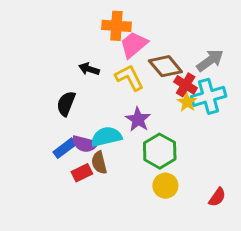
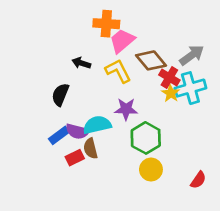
purple star: (138, 119) -> (126, 109), turned -30

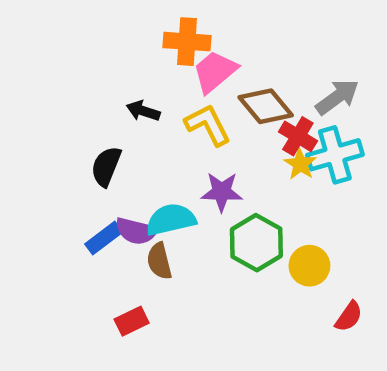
red rectangle: (75, 158) -> (132, 321), moved
yellow circle: (151, 170) -> (309, 266), moved

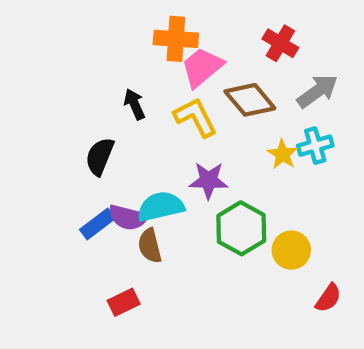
black arrow: (143, 111) -> (135, 104), turned 48
red cross: (298, 136) -> (280, 43), moved
cyan cross: (335, 155) -> (315, 146), size x0.7

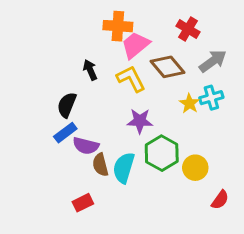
cyan semicircle: (161, 207) -> (124, 168), moved, turned -60
blue rectangle: (98, 224) -> (65, 133), moved

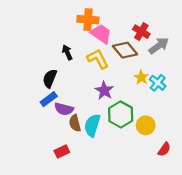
red cross: (188, 29) -> (141, 32), moved
pink trapezoid: (135, 45) -> (101, 34), turned 75
cyan cross: (211, 98) -> (158, 83), moved, turned -35
purple star: (140, 121) -> (104, 90), turned 30

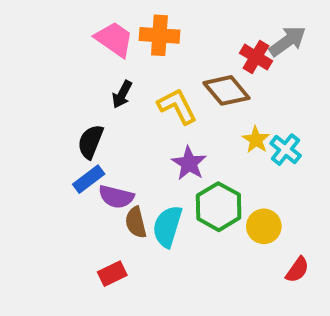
pink trapezoid: (101, 34) -> (114, 39), moved
gray arrow: (159, 46) -> (287, 41), moved
black arrow: (67, 52) -> (122, 94), turned -128

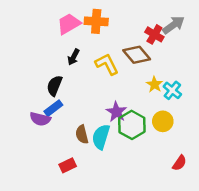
pink trapezoid: (114, 39) -> (69, 24), turned -65
purple star: (189, 163) -> (116, 112), moved
purple semicircle: (116, 197) -> (40, 119), moved
yellow circle: (264, 226) -> (163, 121), moved

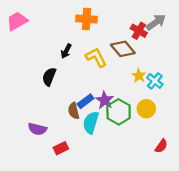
pink trapezoid: (69, 24) -> (17, 21), moved
blue rectangle: (53, 108) -> (85, 101), moved
purple semicircle: (40, 119) -> (37, 129), moved
brown semicircle: (82, 134) -> (74, 111), moved

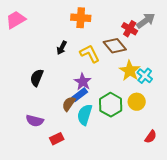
yellow star: (139, 76) -> (130, 71), size x1.5
black semicircle: (49, 77) -> (37, 78), moved
purple star: (105, 100) -> (83, 82), moved
brown semicircle: (74, 111) -> (69, 104), turned 49

